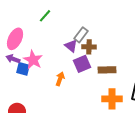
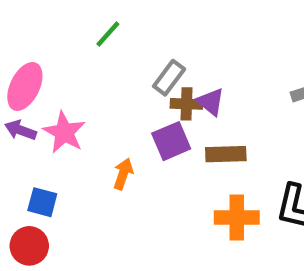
green line: (45, 16) -> (108, 34), moved
purple triangle: (71, 46) -> (211, 102), moved
blue square: (23, 69) -> (42, 202), moved

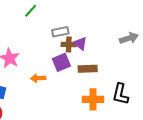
gray rectangle: (169, 78) -> (60, 32), turned 42
orange arrow: (123, 174) -> (38, 78), turned -112

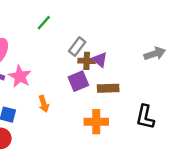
gray rectangle: (60, 32) -> (77, 47), turned -42
orange arrow: (38, 78) -> (44, 104), moved, turned -104
orange cross: (93, 99) -> (96, 122), moved

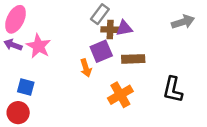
purple triangle: (100, 60) -> (124, 28), turned -49
orange arrow: (44, 104) -> (86, 68), moved
orange cross: (96, 122) -> (120, 95), turned -30

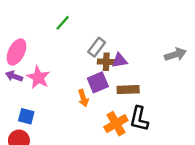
black L-shape: (173, 90) -> (139, 119), moved

